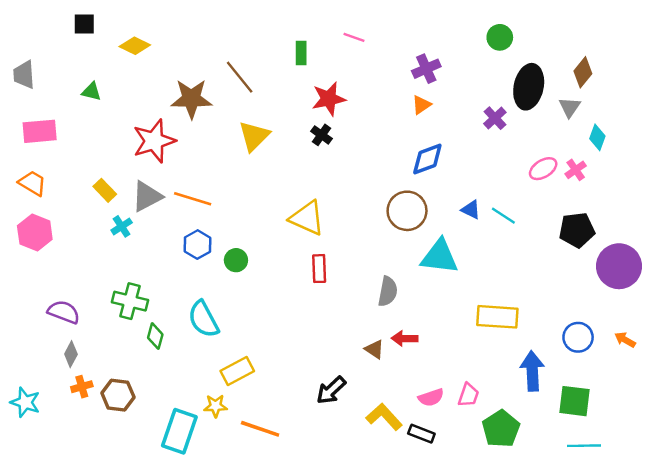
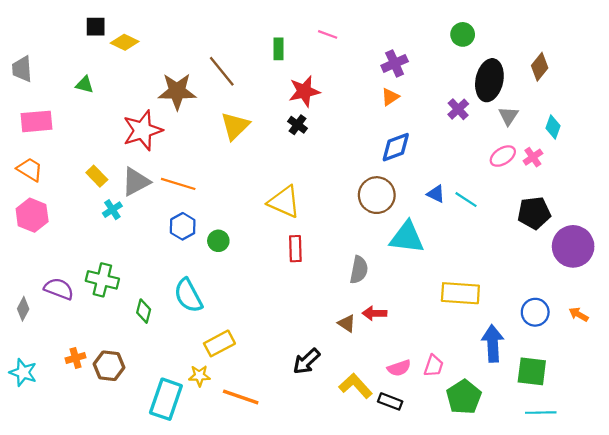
black square: (84, 24) -> (96, 27), moved
gray triangle: (570, 107) -> (508, 116), moved
green cross: (130, 301) -> (102, 280), moved
gray diamond: (71, 354) -> (23, 309), moved

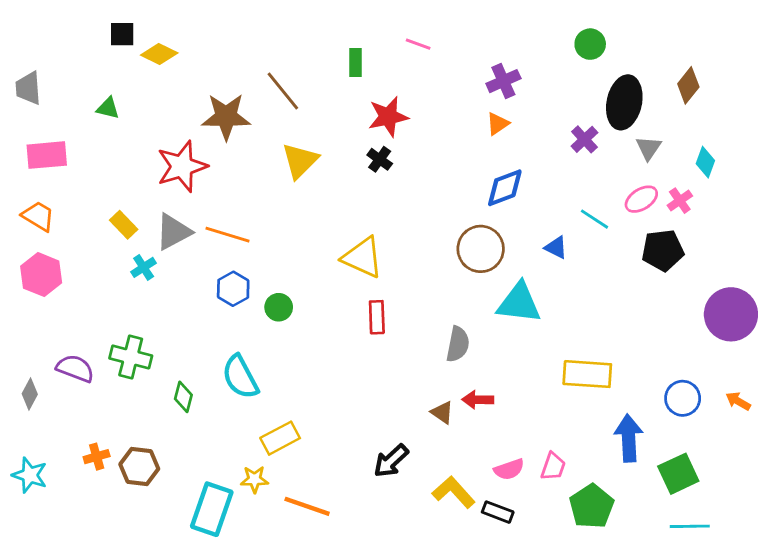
cyan line: (466, 200) -> (594, 219), moved
black pentagon: (534, 213) -> (663, 250), moved
green square: (532, 371) -> (678, 474), turned -32

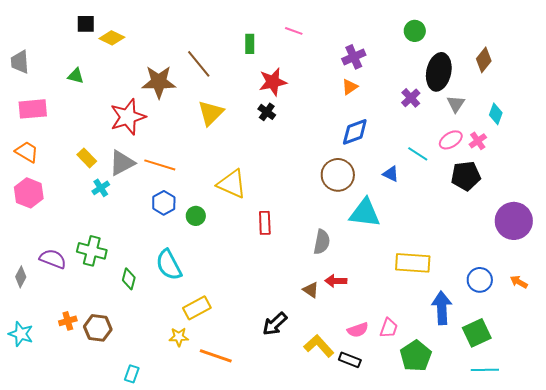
yellow triangle: (363, 257) -> (232, 184), moved
cyan rectangle: (212, 509) -> (132, 374), moved, size x0.5

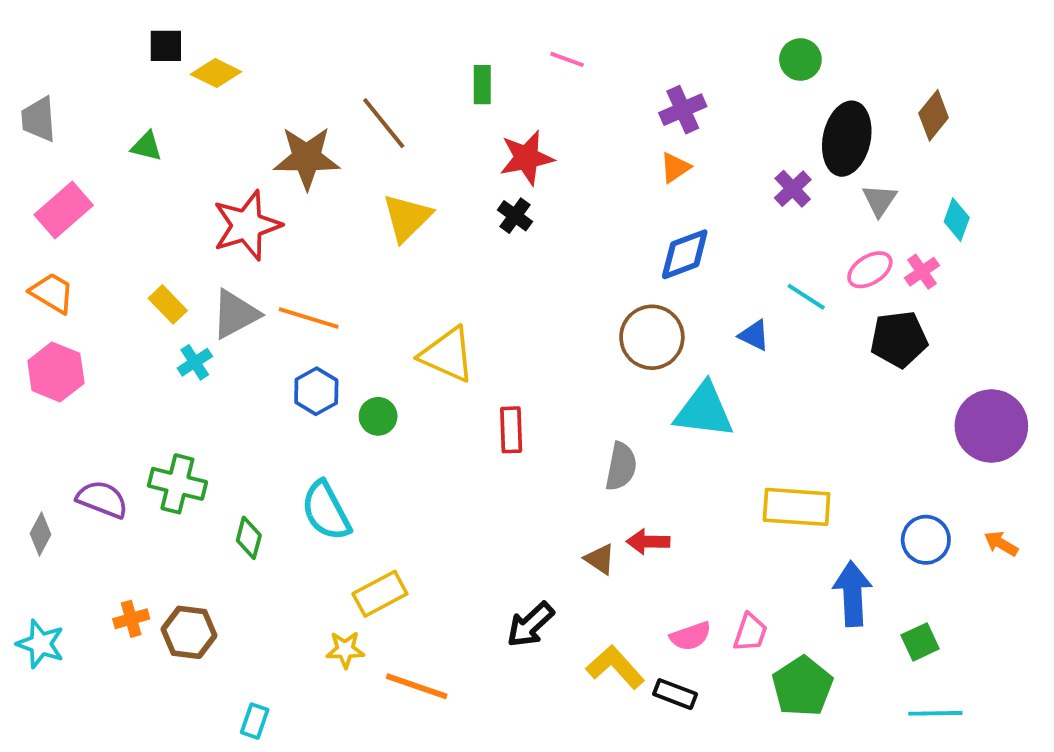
pink rectangle: (33, 109) -> (64, 210), turned -36
green square: (477, 333) -> (920, 642), size x0.7

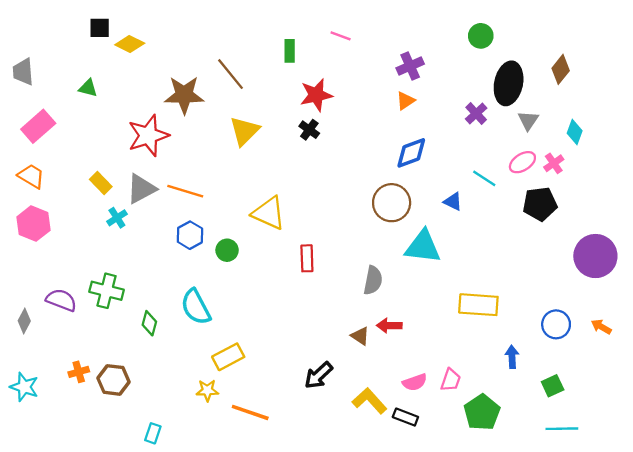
blue arrow: (853, 594) -> (512, 357), size x0.6

